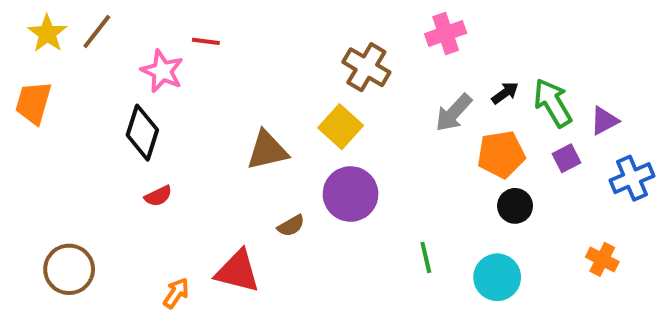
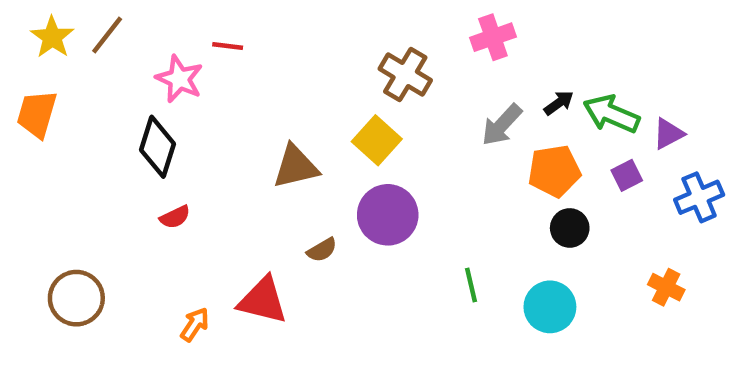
green arrow: (553, 103) -> (611, 114), turned -36

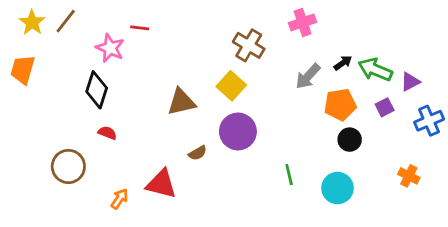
red semicircle: (175, 217) -> (107, 133), turned -132
brown circle: (76, 298) -> (68, 166), moved

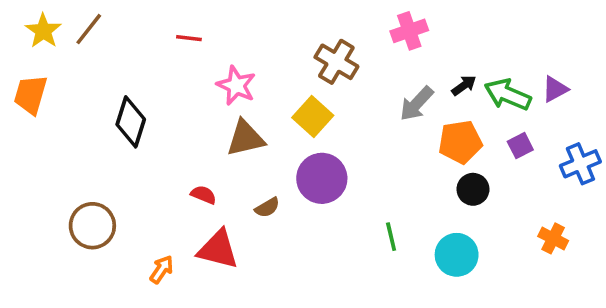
pink star: (110, 48) -> (236, 85), moved
purple triangle: (410, 82) -> (555, 89), moved
red semicircle: (107, 133) -> (203, 195), moved

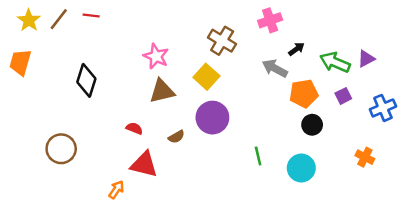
red line: (189, 38) -> (91, 15), moved
black arrow: (464, 85) -> (296, 49), moved
gray arrow: (417, 104) -> (275, 68), turned 75
orange arrow: (162, 269) -> (116, 190), moved

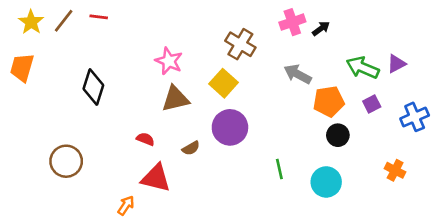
black arrow: (296, 49) -> (321, 29), moved

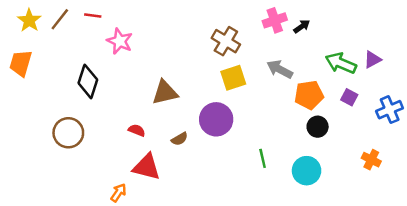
pink star: (169, 61) -> (120, 41), moved
yellow square: (223, 83) -> (233, 78), moved, turned 30
purple square: (372, 104) -> (349, 97), turned -35
brown circle: (66, 161) -> (68, 133), moved

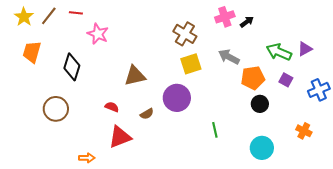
orange trapezoid: (21, 63) -> (32, 52), moved
red triangle: (147, 167) -> (120, 137), turned -35
cyan circle: (307, 171) -> (262, 148), moved
orange arrow: (118, 193) -> (87, 158), moved, turned 56

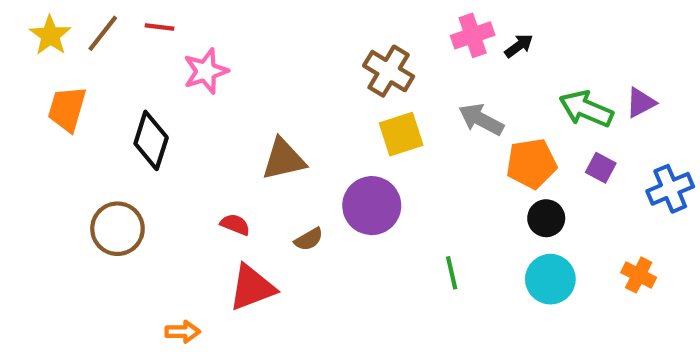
pink star: (98, 34) -> (206, 71), turned 30
cyan circle: (262, 148) -> (550, 279), moved

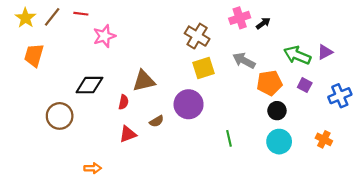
black diamond: (151, 140) -> (89, 85), moved, turned 72
red semicircle: (235, 225) -> (124, 102), moved, turned 80
red triangle: (252, 288) -> (128, 134), moved, size x0.7

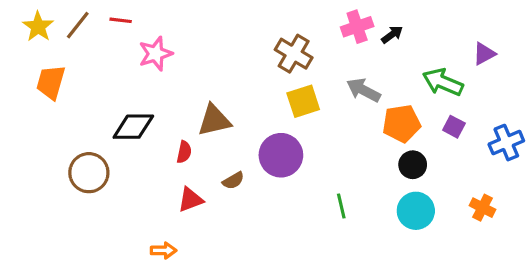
purple triangle: (325, 52) -> (484, 54), moved
orange arrow: (93, 168) -> (163, 250), moved

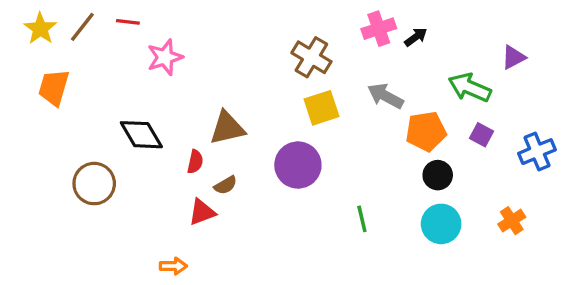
black diamond: (133, 127) -> (141, 135), turned 60
brown semicircle: (233, 181) -> (226, 185), moved
orange cross: (483, 208) -> (512, 221), turned 30

